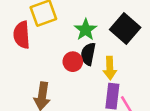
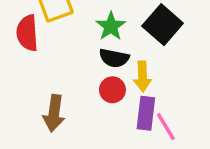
black semicircle: (88, 54) -> (114, 58), turned -90
red circle: (73, 62) -> (112, 90), moved

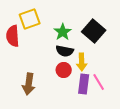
pink line: (166, 127) -> (99, 82), moved

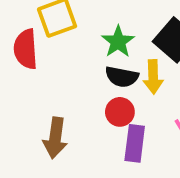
yellow arrow: (82, 62) -> (153, 77), moved
purple rectangle: (84, 84) -> (135, 143), moved

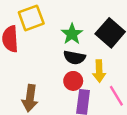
yellow arrow: (153, 77) -> (99, 71), moved

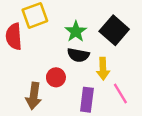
red circle: (73, 81) -> (56, 77), moved

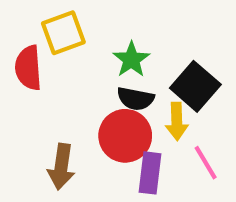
black square: (114, 30) -> (195, 86), moved
red circle: (56, 77) -> (125, 136), moved, size x1.6

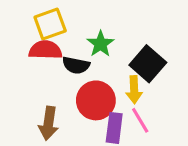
red semicircle: (28, 68) -> (45, 50), moved, turned 96
black semicircle: (136, 99) -> (76, 65), moved
pink line: (206, 163) -> (140, 120), moved

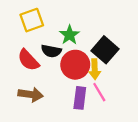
red semicircle: (45, 50) -> (28, 60), moved, turned -135
red circle: (96, 100) -> (75, 65), moved
brown arrow: (48, 123) -> (31, 94), turned -90

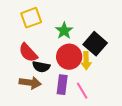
black semicircle: (51, 51) -> (41, 67), moved
pink line: (99, 92) -> (82, 91), moved
purple rectangle: (80, 98) -> (62, 85), moved

